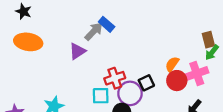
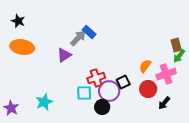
red circle: (177, 81) -> (148, 89), moved

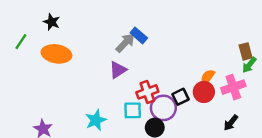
purple triangle: (64, 55) -> (118, 70), moved
red circle: (148, 89) -> (204, 92), moved
cyan star: (44, 102) -> (96, 120), moved

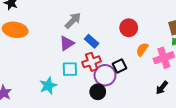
blue rectangle: (139, 35) -> (92, 41), moved
red circle: (204, 92) -> (129, 28), moved
cyan square: (133, 110) -> (70, 69), moved

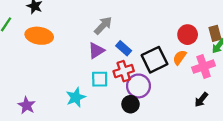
red circle: (129, 28) -> (188, 35), moved
black square: (119, 66) -> (154, 60), moved, size x1.6

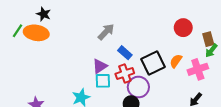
red circle: (188, 35) -> (183, 28), moved
orange ellipse: (39, 36) -> (36, 33), moved
purple triangle: (96, 51) -> (100, 66), moved

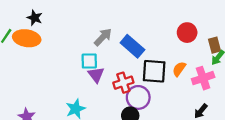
blue rectangle: (125, 53) -> (132, 46), moved, size x1.5
black square: (153, 63) -> (154, 71), turned 30
purple triangle: (100, 66) -> (96, 75), turned -35
cyan square: (103, 81) -> (89, 61), moved

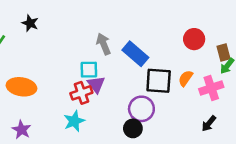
gray arrow: (103, 37) -> (104, 44), turned -66
orange ellipse: (27, 38) -> (21, 87), moved
red cross: (123, 83) -> (81, 93), moved

